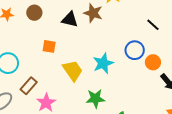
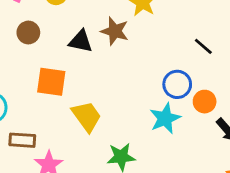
orange square: (49, 46) -> (51, 82), size x1.5
cyan star: (103, 63) -> (165, 118), moved
brown rectangle: (29, 86) -> (22, 140), turned 54

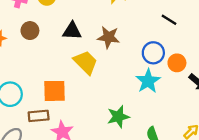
brown star: (115, 31) -> (109, 37), moved
orange square: (51, 82) -> (54, 91), moved
yellow trapezoid: (87, 116) -> (86, 62), moved

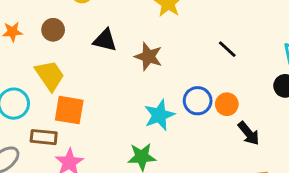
blue circle: (153, 53) -> (198, 101), moved
yellow trapezoid: (86, 62) -> (50, 75), moved
cyan star: (148, 81) -> (159, 115), moved

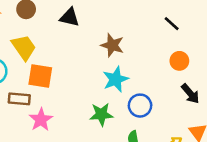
brown star: (148, 57) -> (112, 45), moved
blue circle: (198, 101) -> (140, 106), moved
orange circle: (227, 104) -> (179, 61), moved

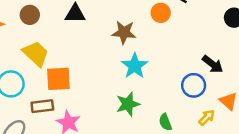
orange circle: (179, 61) -> (161, 13), moved
blue circle: (140, 106) -> (194, 85), moved

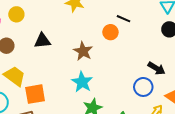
brown star: (124, 32) -> (83, 51), turned 30
cyan star: (135, 66) -> (82, 82), moved

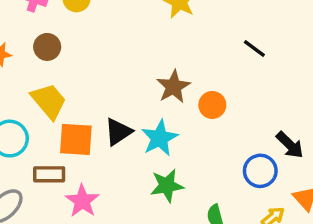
orange circle: (110, 32) -> (212, 105), moved
black triangle: (42, 41) -> (118, 132), moved, turned -42

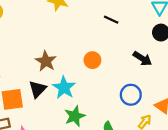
brown star: (173, 87) -> (46, 61), moved
black arrow: (290, 145) -> (142, 59), moved

